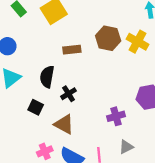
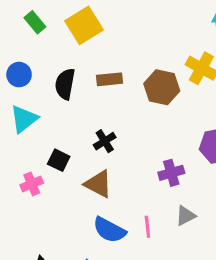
brown hexagon: (108, 38) -> (162, 87), moved
black semicircle: (47, 77) -> (65, 84), moved
pink cross: (45, 151) -> (32, 184), moved

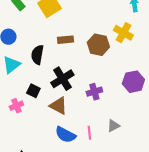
black semicircle: (65, 84) -> (37, 55), moved
black cross: (105, 141) -> (62, 79), size x1.6
purple cross: (171, 173) -> (94, 92), moved

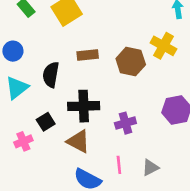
black cross: (62, 79) -> (84, 106), turned 30
black square: (33, 91) -> (46, 122), turned 32
pink line: (89, 133) -> (119, 165), moved

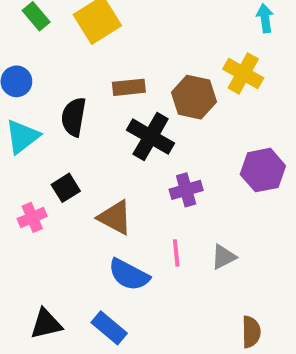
black cross: (84, 106) -> (151, 137), moved, turned 32

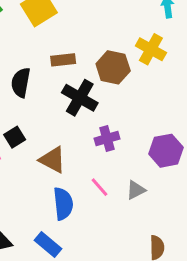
purple hexagon: (263, 170) -> (166, 151), moved
pink line: (176, 253) -> (99, 187), turned -35
blue semicircle: (129, 275) -> (63, 204), turned -124

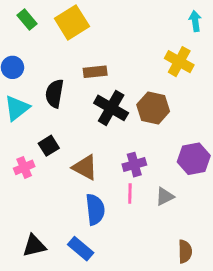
brown hexagon: (113, 67) -> (153, 108), moved
purple cross: (107, 139) -> (134, 165), moved
pink line: (99, 187) -> (130, 194), turned 42

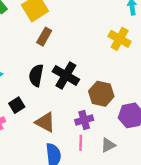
brown rectangle: (95, 72) -> (44, 37), moved, turned -54
black semicircle: (55, 93) -> (36, 75), moved
brown hexagon: (153, 108) -> (101, 94), moved

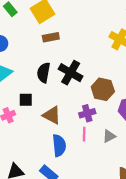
brown rectangle: (44, 37) -> (51, 37), turned 49
black square: (17, 105) -> (26, 100), turned 32

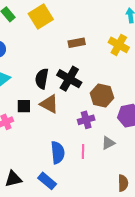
brown rectangle: (51, 37) -> (77, 43), moved
brown triangle: (52, 115) -> (49, 104), moved
pink line: (84, 134) -> (83, 151), moved

